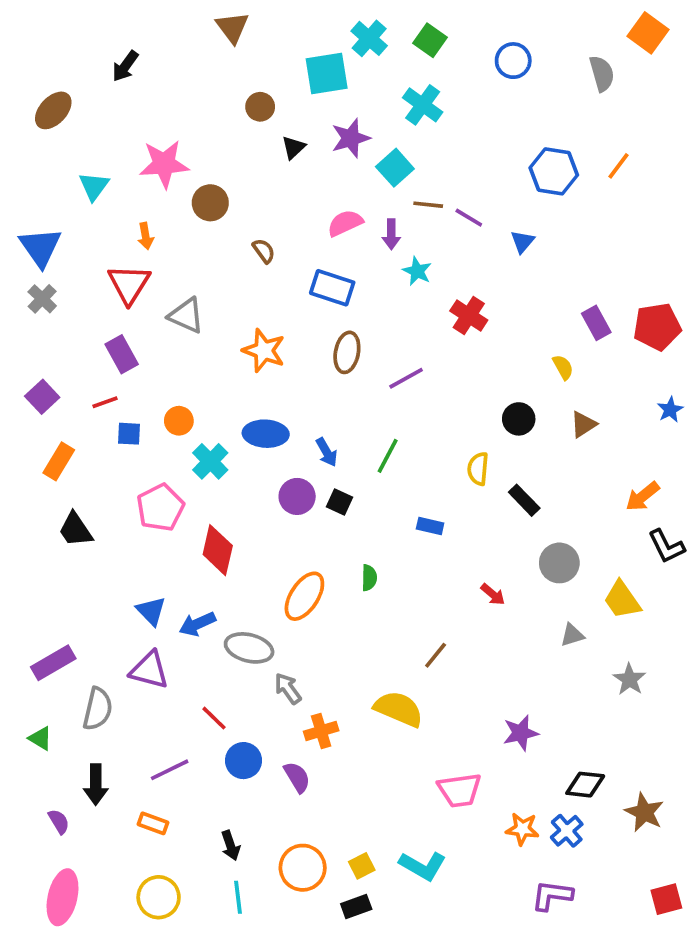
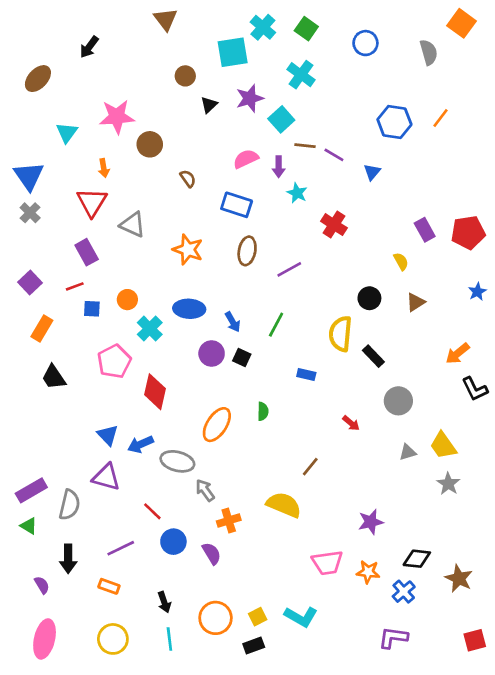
yellow semicircle: (478, 469) -> (340, 334), size x1.5
yellow trapezoid: (622, 600) -> (443, 446), moved
purple rectangle: (53, 663) -> (31, 490), moved
orange star: (522, 829) -> (368, 572), moved

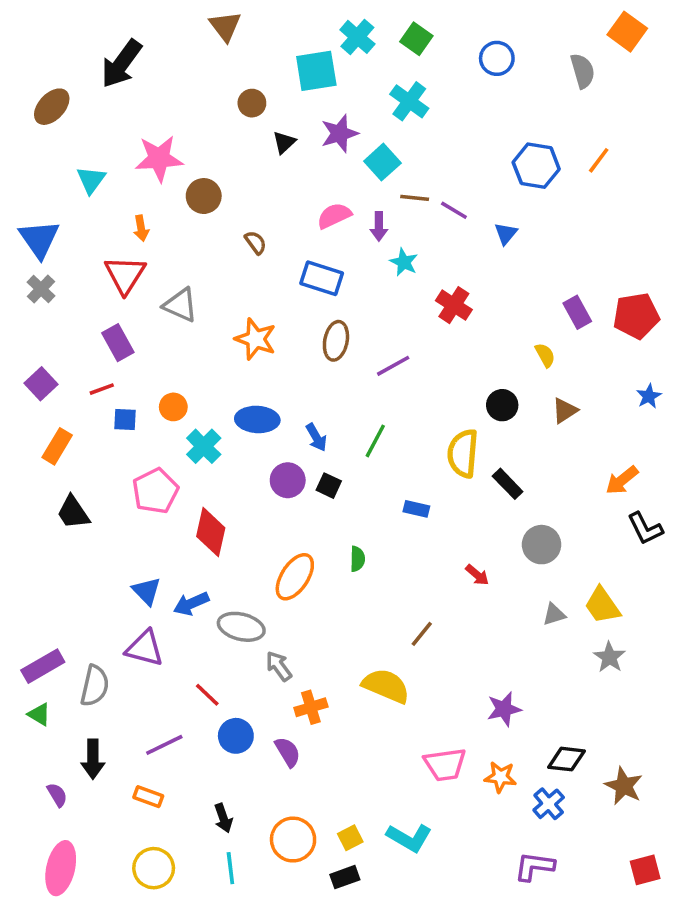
black arrow: (89, 47) -> (121, 64), size x1.6

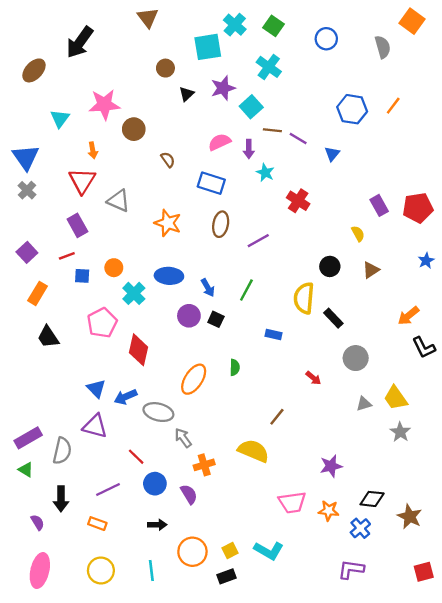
black arrow: (223, 818) -> (157, 525), moved, turned -72

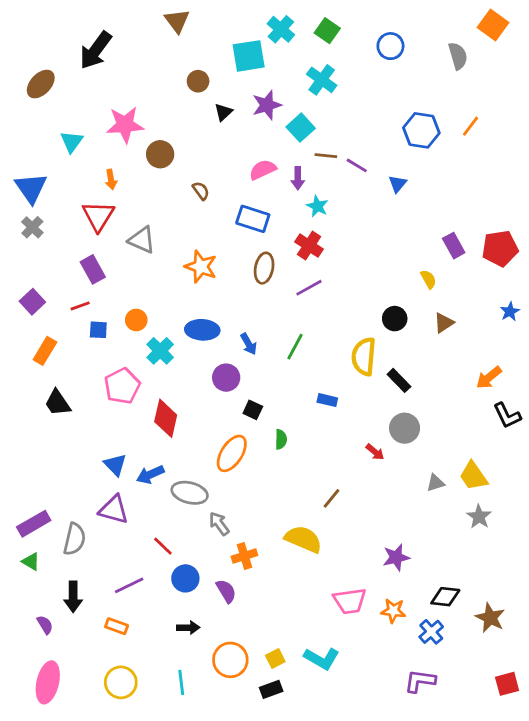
red cross: (298, 201) -> (309, 246), moved
black square: (216, 319) -> (253, 410), moved
gray circle: (356, 358) -> (405, 428), moved

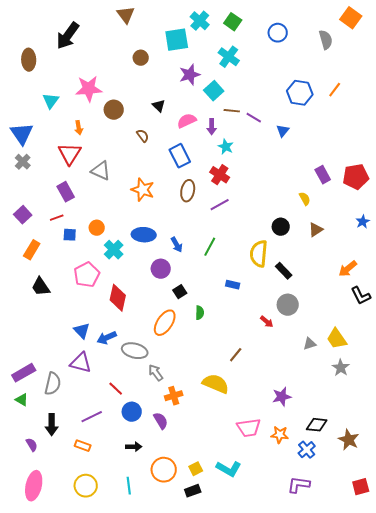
brown ellipse: (41, 84) -> (29, 60), turned -45
black triangle: (223, 112) -> (159, 106), moved, turned -32
blue rectangle: (253, 219) -> (180, 156), turned 45
black square: (253, 410) -> (180, 292), turned 32

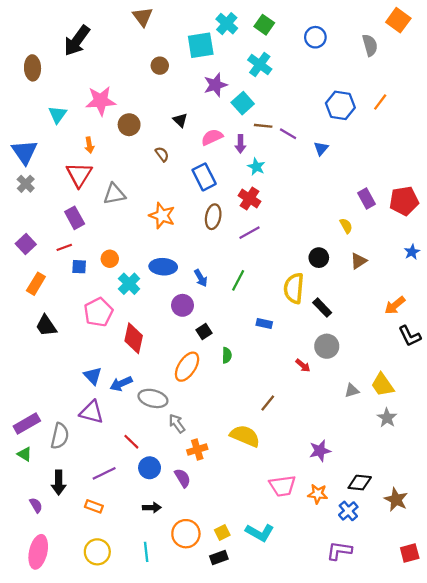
gray triangle: (101, 171) -> (114, 194), turned -35

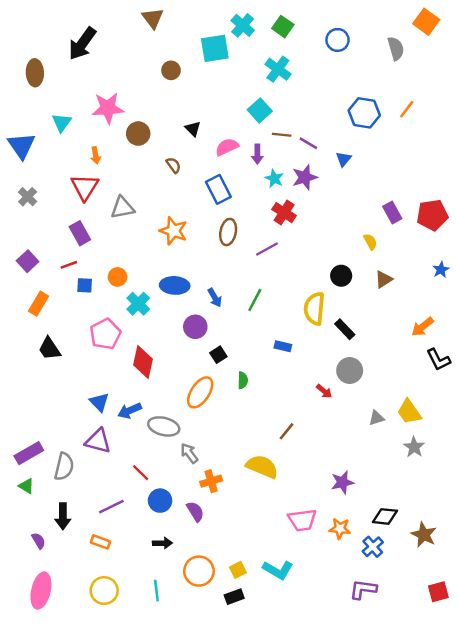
purple star: (215, 85) -> (305, 177), moved
blue triangle: (25, 152) -> (22, 146), moved
red cross: (249, 199) -> (284, 213), moved

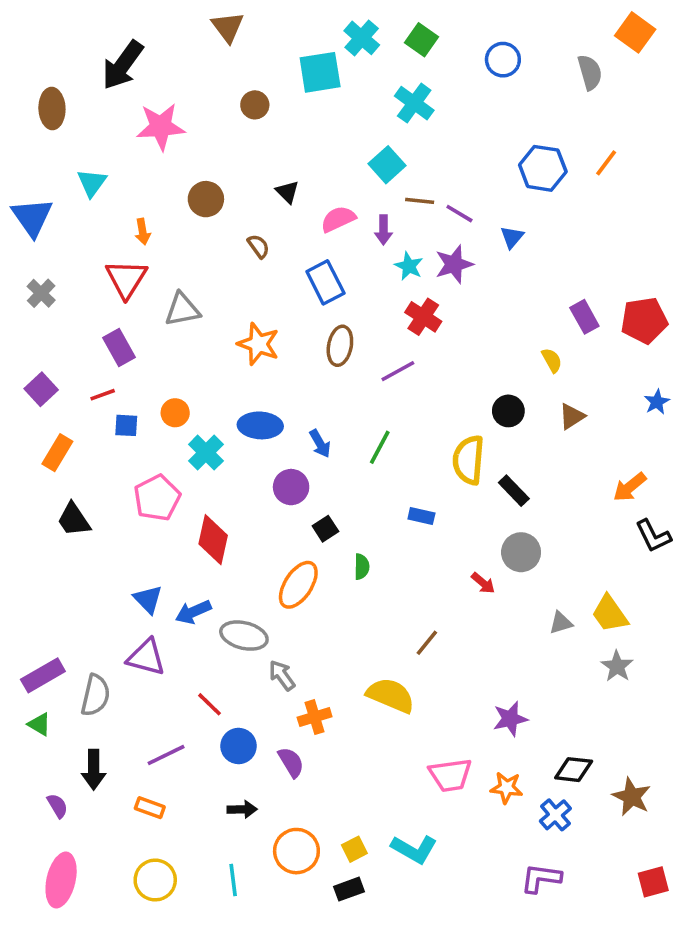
pink star: (108, 108) -> (161, 127), moved

